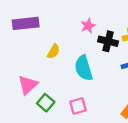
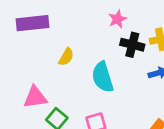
pink star: (88, 26) -> (117, 19), moved
pink triangle: (28, 85) -> (35, 97), turned 35

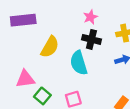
black cross: (132, 45) -> (91, 39), moved
yellow semicircle: (66, 57) -> (50, 47), size x1.5

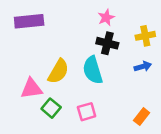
yellow semicircle: (50, 47) -> (58, 71), moved

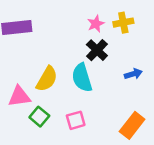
yellow cross: (145, 36) -> (123, 23), moved
black cross: (107, 43) -> (97, 50), turned 30
orange rectangle: (142, 117) -> (132, 125), size x1.5

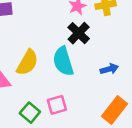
blue arrow: (133, 74) -> (109, 69), moved
green square: (39, 117) -> (30, 113), moved

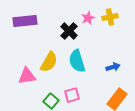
black cross: (79, 33) -> (69, 31), moved

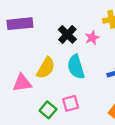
pink star: (88, 18) -> (92, 38), moved

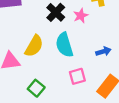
pink square: (71, 103) -> (77, 76), moved

